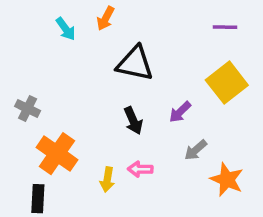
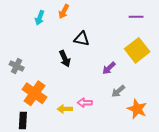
cyan arrow: (66, 29) -> (40, 18), turned 56
black triangle: (135, 63) -> (82, 39), size x0.7
black arrow: (133, 121) -> (65, 59), moved
yellow arrow: (107, 180) -> (65, 109), turned 80

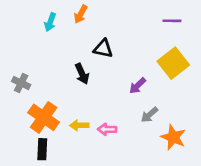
yellow arrow: (65, 109) -> (79, 125), moved
black rectangle: (23, 120) -> (42, 149), moved

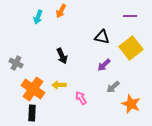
black triangle: (103, 49) -> (102, 37), moved
yellow arrow: (79, 125) -> (59, 85), moved
pink arrow: (107, 129) -> (81, 98), turned 56

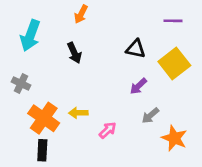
cyan arrow: (38, 17) -> (30, 35), moved, size x1.6
black arrow: (62, 56) -> (74, 53), moved
pink arrow: (81, 98) -> (108, 130), turned 80

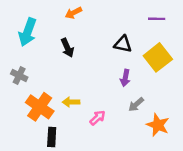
orange arrow: (81, 14) -> (73, 13), turned 35
purple arrow: (138, 86) -> (125, 78), turned -35
black rectangle: (42, 150) -> (52, 137), moved

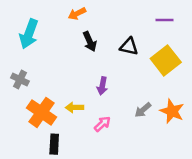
black arrow: (67, 48) -> (90, 41), moved
purple arrow: (125, 78) -> (102, 86), moved
orange star: (158, 125) -> (172, 111), moved

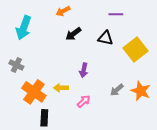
purple line: (164, 20) -> (116, 14), moved
black arrow: (90, 41) -> (73, 34), turned 77

